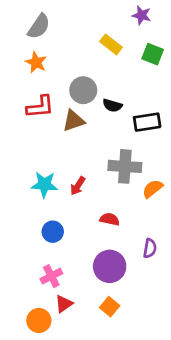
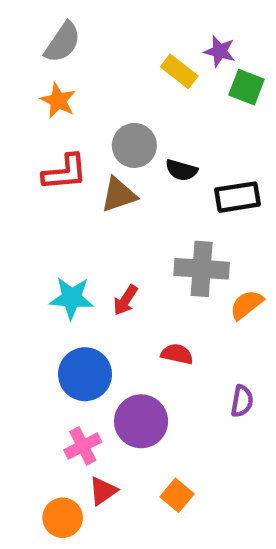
purple star: (142, 15) -> (220, 51), moved
blue circle: (53, 232) -> (85, 374), size x1.5
purple circle: (110, 266) -> (141, 421), moved

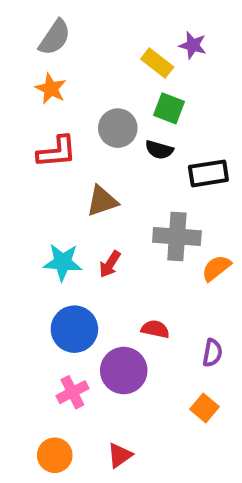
green square: (246, 87) -> (169, 108), moved
brown triangle: (119, 195) -> (102, 201), moved
red semicircle: (177, 354) -> (155, 329), moved
red triangle: (103, 491) -> (120, 455), moved
orange square: (177, 495) -> (205, 408), moved

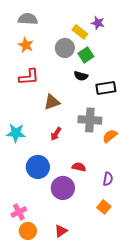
gray semicircle: (55, 37) -> (28, 19), turned -120
green square: (169, 108) -> (86, 55), turned 35
gray circle: (118, 128) -> (65, 48), moved
cyan star: (63, 262) -> (16, 133), moved
pink cross: (72, 392) -> (19, 212), moved

